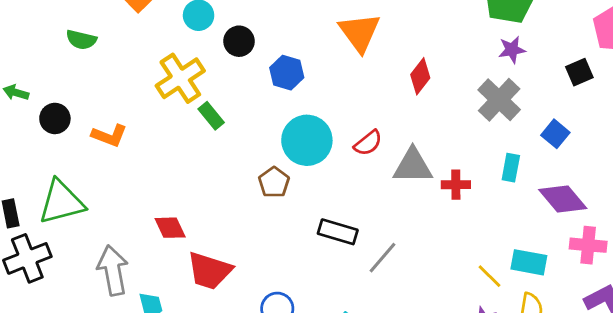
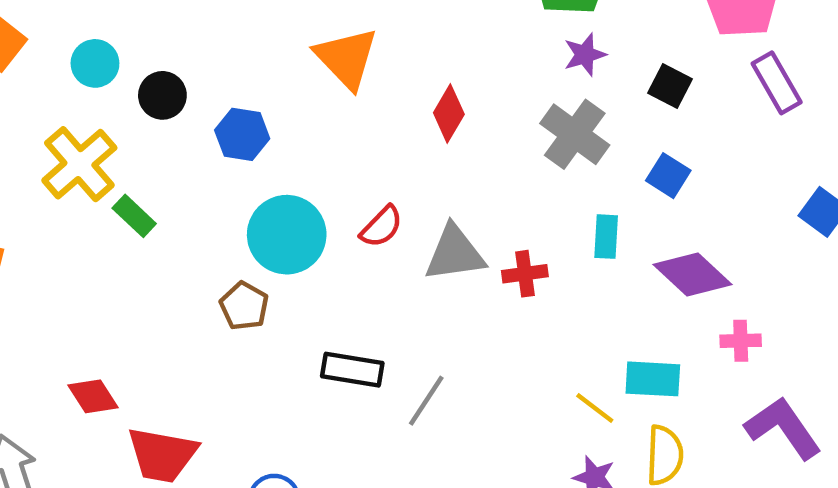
black square: (579, 72) -> (670, 86), moved, turned -32
pink cross: (588, 245) -> (741, 341), size x0.7

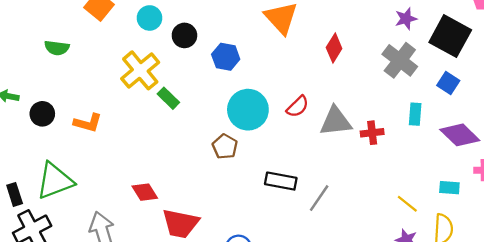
black square: (670, 86) -> (450, 36), size x1.8
cyan rectangle: (653, 379) -> (449, 188), moved, size x0.7

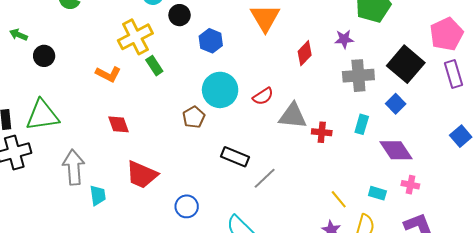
purple star: (406, 19) -> (344, 39), moved
gray cross: (400, 60) -> (358, 76), turned 36
orange L-shape: (88, 123) -> (108, 74), moved
red diamond: (145, 192) -> (118, 124), moved

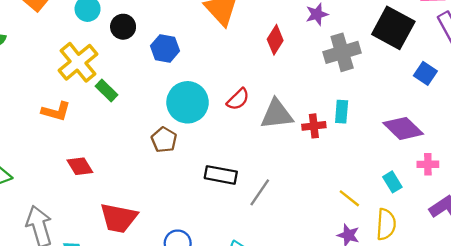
blue square: (396, 104) -> (425, 73), moved
cyan rectangle: (362, 124) -> (342, 112), moved
cyan rectangle: (377, 193) -> (392, 182), turned 54

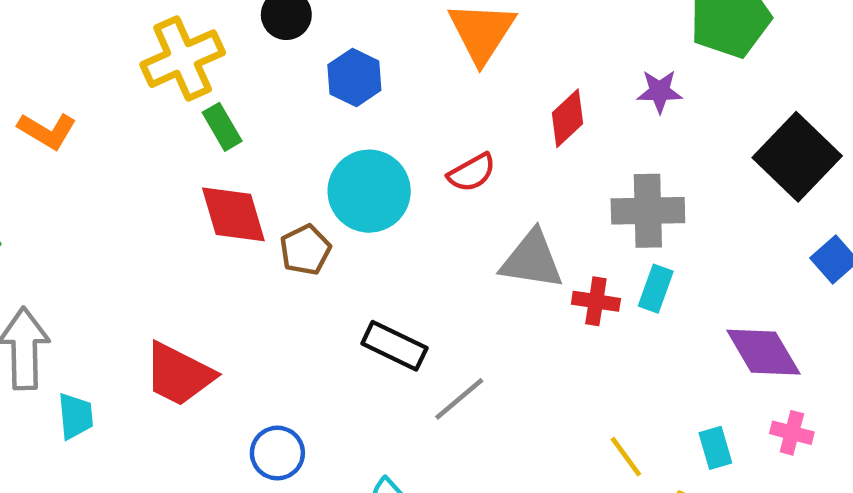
gray cross: (342, 52) -> (648, 211), moved
red semicircle: (238, 99) -> (472, 173), moved
orange L-shape: (56, 111) -> (47, 131), moved
red diamond: (80, 166) -> (233, 214), moved, size x1.4

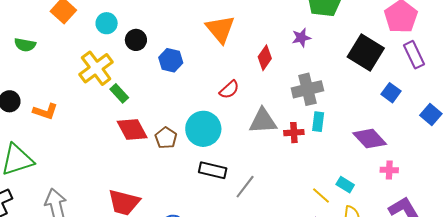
cyan circle: (369, 191) -> (203, 129), moved
cyan rectangle: (715, 448) -> (345, 185), moved, turned -30

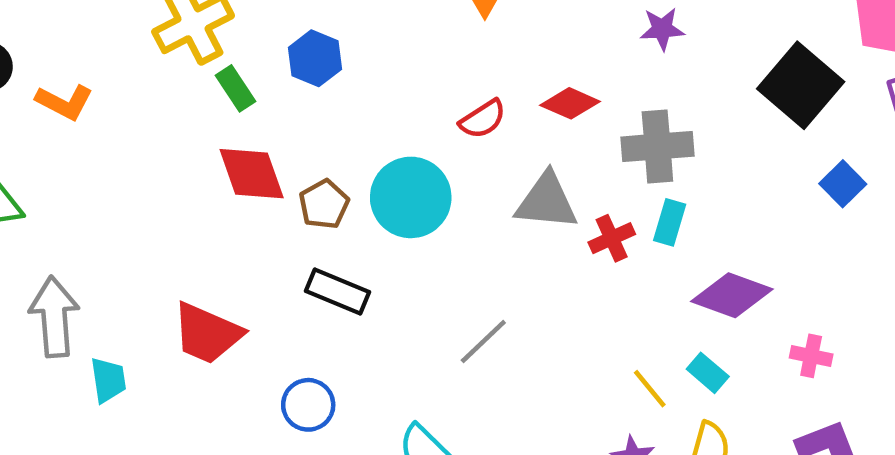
red diamond: (265, 58) -> (570, 103), moved, turned 70
blue hexagon: (171, 60) -> (315, 58), moved
red cross: (294, 133) -> (612, 238), turned -30
purple diamond: (370, 139) -> (732, 295), moved, turned -36
black rectangle: (213, 170) -> (338, 291), moved

